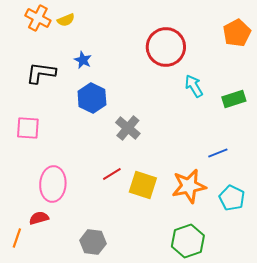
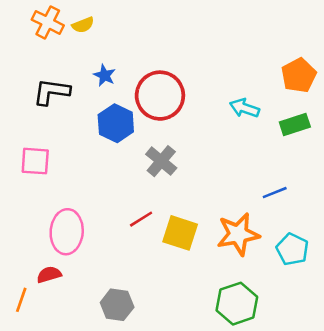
orange pentagon: (237, 33) -> (299, 75), moved
red circle: (166, 47) -> (160, 96), moved
cyan arrow: (194, 86) -> (244, 108), turned -40

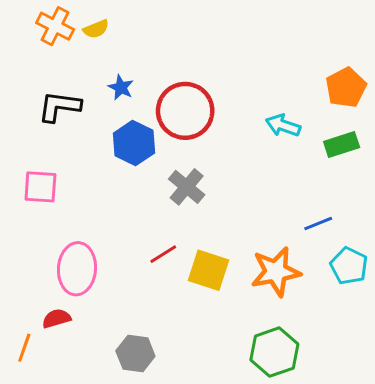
cyan pentagon: (292, 249) -> (349, 266), moved

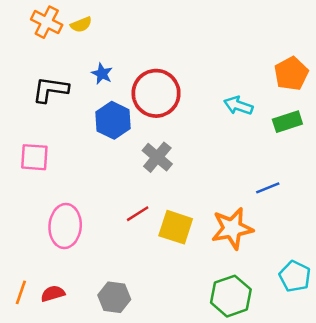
cyan pentagon: (349, 266) -> (295, 276), moved
red semicircle: (57, 318) -> (53, 294), moved

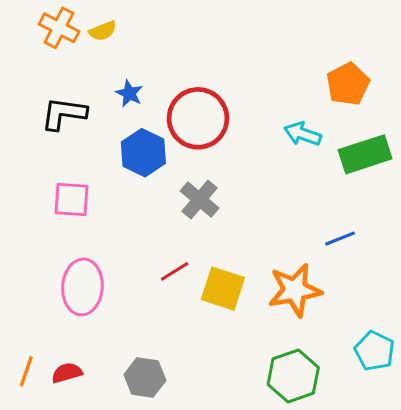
orange pentagon: (291, 74) -> (348, 84), moved
green rectangle: (287, 122) -> (365, 154), size x1.4
pink square: (34, 157) -> (72, 200), moved

